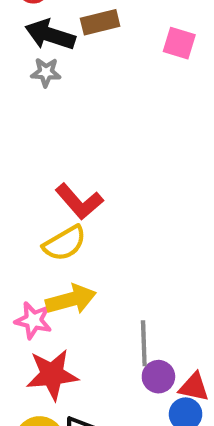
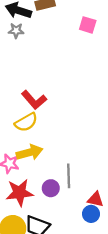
pink square: (179, 43) -> (88, 25), moved
purple circle: (158, 377) -> (51, 188), moved

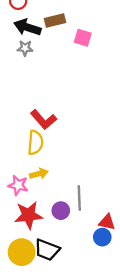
pink square: (88, 25) -> (83, 38), moved
yellow semicircle: (26, 122) -> (35, 143), turned -55
yellow arrow: (30, 152) -> (39, 174), size x0.7

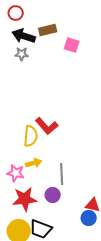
red L-shape: (43, 120) -> (47, 126), moved
gray line: (79, 198) -> (62, 174), moved

